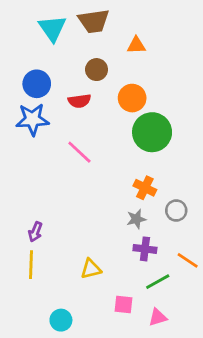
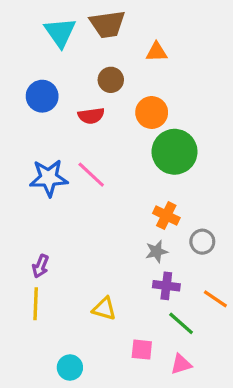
blue star: (32, 119) -> (49, 178), moved
yellow triangle: (91, 269) -> (104, 309), turned 30
green line: (158, 282) -> (181, 323), turned 70

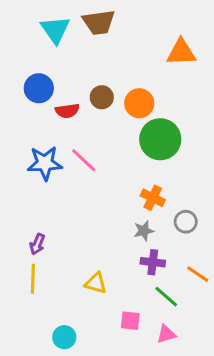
orange triangle: (157, 52) -> (181, 52), moved, size x1.5
brown circle: (111, 80) -> (102, 97), moved
red semicircle: (91, 116) -> (67, 111), moved

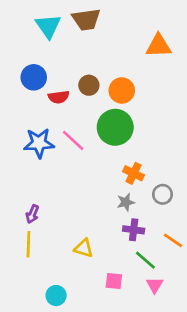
green circle: (160, 139) -> (115, 127), moved
pink triangle: (166, 334) -> (155, 285), moved, turned -42

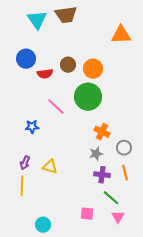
blue star: (39, 143) -> (32, 127), moved, size x0.6
orange line: (173, 240) -> (125, 173), moved, turned 42
yellow triangle: (84, 248) -> (50, 167), moved

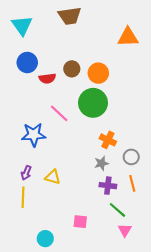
cyan triangle: (37, 20) -> (22, 25), moved
blue star: (32, 127) -> (34, 135), size x1.6
pink square: (87, 214) -> (80, 222), moved

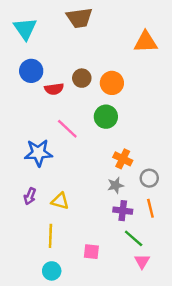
green circle: (93, 103) -> (106, 117), size x0.7
yellow line: (23, 197) -> (50, 236), moved

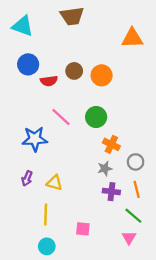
cyan triangle: (25, 29) -> (23, 26), turned -35
green circle: (106, 117) -> (96, 117), moved
green line: (134, 238) -> (133, 216), moved

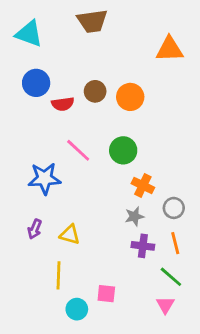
cyan circle: (47, 246) -> (77, 309), moved

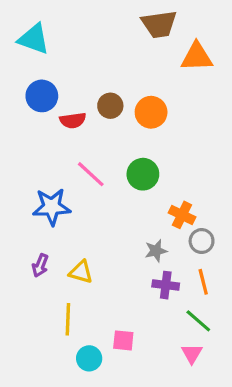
brown trapezoid: (92, 21) -> (159, 24), moved
orange cross: (143, 185) -> (182, 215), moved

